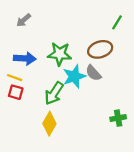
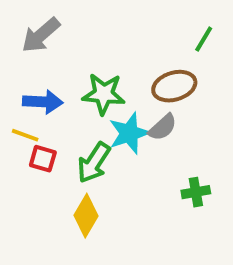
gray arrow: (24, 20) -> (41, 35), size x1.5
gray semicircle: (93, 73) -> (162, 127), turned -90
red square: (16, 92) -> (43, 159), moved
green cross: (118, 118) -> (196, 192), moved

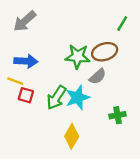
green star: (104, 94) -> (78, 56), moved
cyan star: (129, 133) -> (78, 98), moved
yellow diamond: (86, 216) -> (72, 136), moved

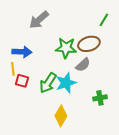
gray arrow: (25, 21) -> (39, 20), moved
yellow line: (15, 81) -> (13, 69), turned 64

